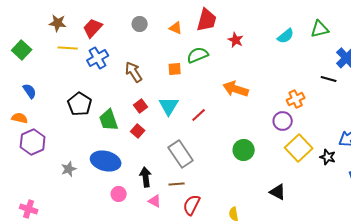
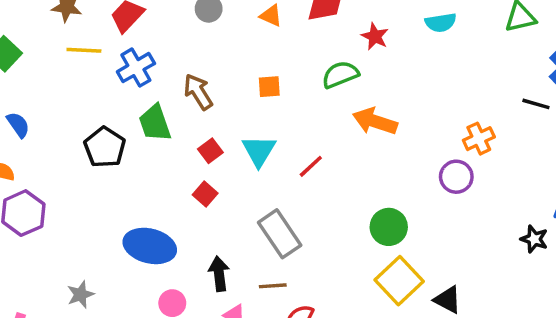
cyan semicircle: (286, 36) -> (441, 23), moved, turned 30
green semicircle: (198, 55) -> (340, 75), moved
green trapezoid: (109, 120) -> (155, 123), moved
yellow square: (299, 148) -> (399, 281), moved
gray star: (69, 169) -> (80, 294), moved

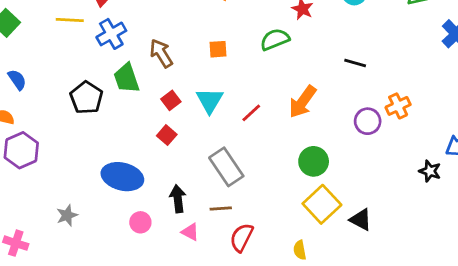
black line: (536, 104) -> (355, 63), moved
orange arrow: (375, 121) -> (302, 102), moved, turned -72
orange cross: (479, 139) -> (398, 106), moved

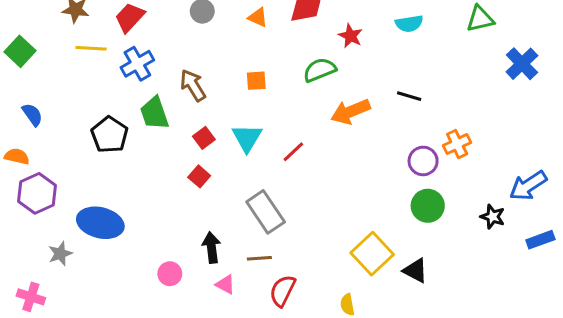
orange arrow: (302, 102) -> (350, 112), moved, turned 32
green circle: (314, 161) -> (428, 206), moved
blue ellipse: (122, 177) -> (100, 223), moved
gray star: (67, 215) -> (60, 254), moved

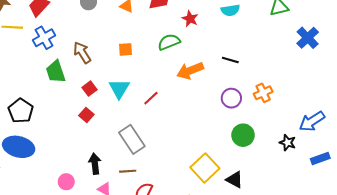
black pentagon: (110, 135) -> (21, 111), moved
purple circle: (423, 161) -> (231, 98), moved

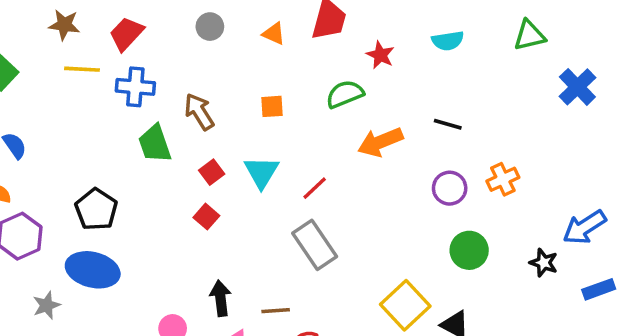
blue cross: (44, 38) -> (135, 87), turned 35
gray rectangle: (132, 139) -> (315, 245), moved

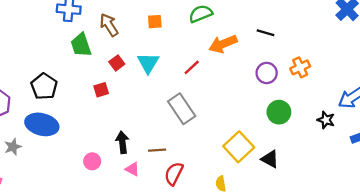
red line: (315, 188) -> (192, 67), moved
red square: (206, 217) -> (101, 90), moved, turned 32

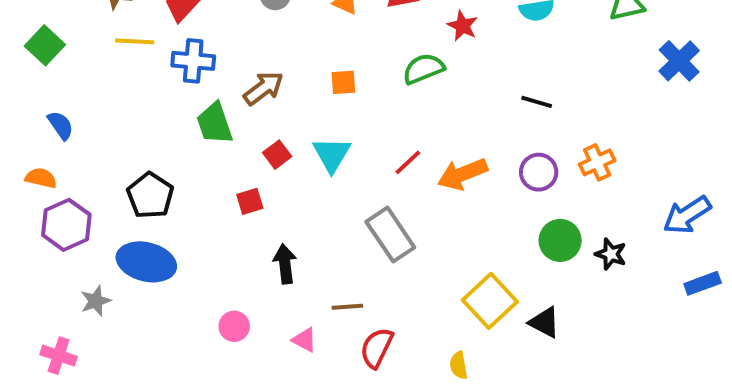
brown arrow: (109, 25) -> (263, 88), turned 85
orange arrow: (223, 44) -> (463, 174), moved
black star: (326, 120) -> (611, 254), moved
black arrow: (122, 142) -> (285, 264), moved

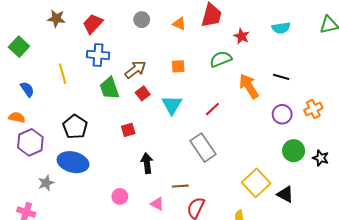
yellow line: (135, 41) -> (63, 74), moved, turned 72
red square: (277, 155) -> (143, 93), moved
orange arrow: (463, 174) -> (249, 86), moved, turned 80

